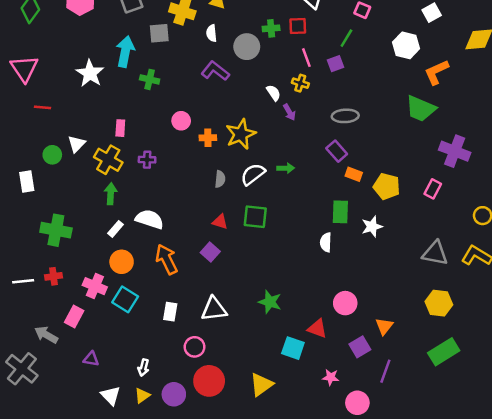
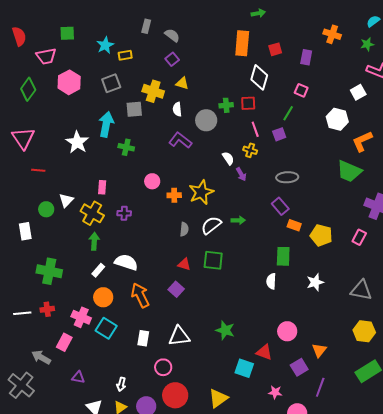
white star: (372, 227) -> (315, 282), moved

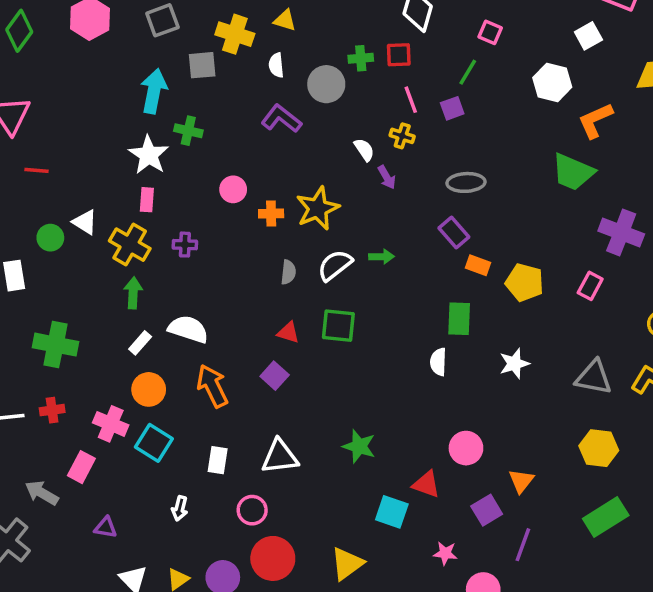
white star: (77, 142) -> (149, 155), moved
white triangle: (66, 200) -> (85, 222), turned -42
white arrow: (121, 384) -> (180, 508), moved

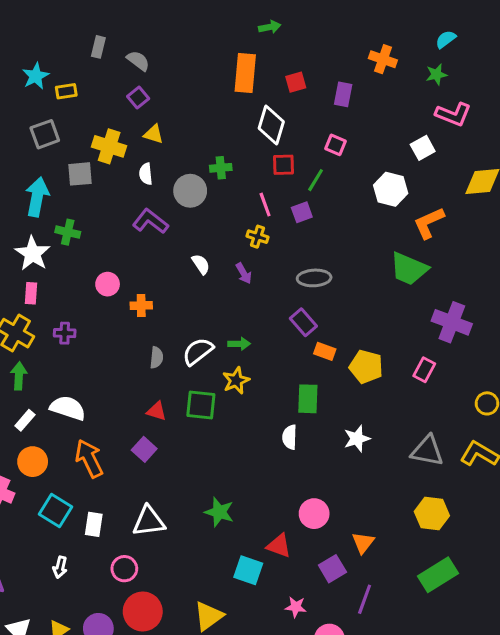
red square: (399, 55) -> (283, 165), moved
white semicircle: (364, 150) -> (201, 264), moved
yellow star: (318, 208) -> (236, 380), moved, size x0.7
cyan square: (154, 443) -> (56, 511), moved

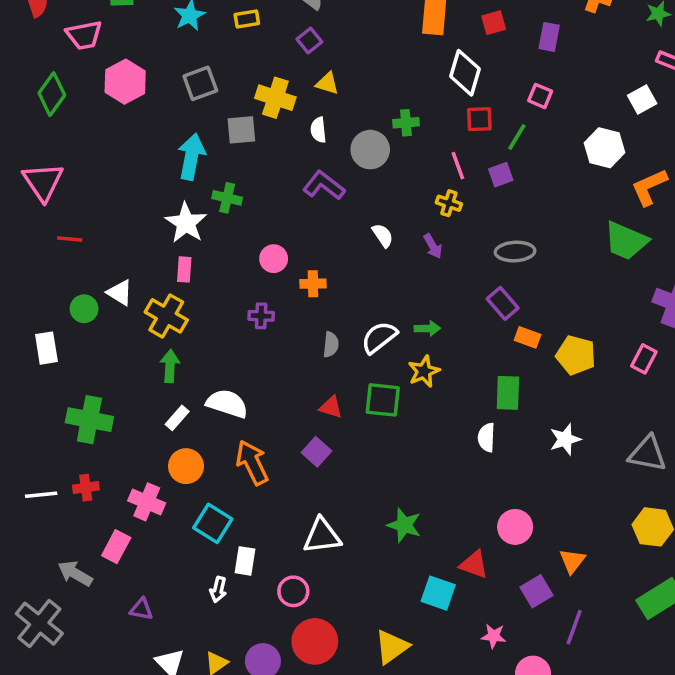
yellow rectangle: (66, 91) -> (247, 19), moved
purple cross: (65, 333) -> (261, 316), moved
white rectangle: (94, 524) -> (245, 561), moved

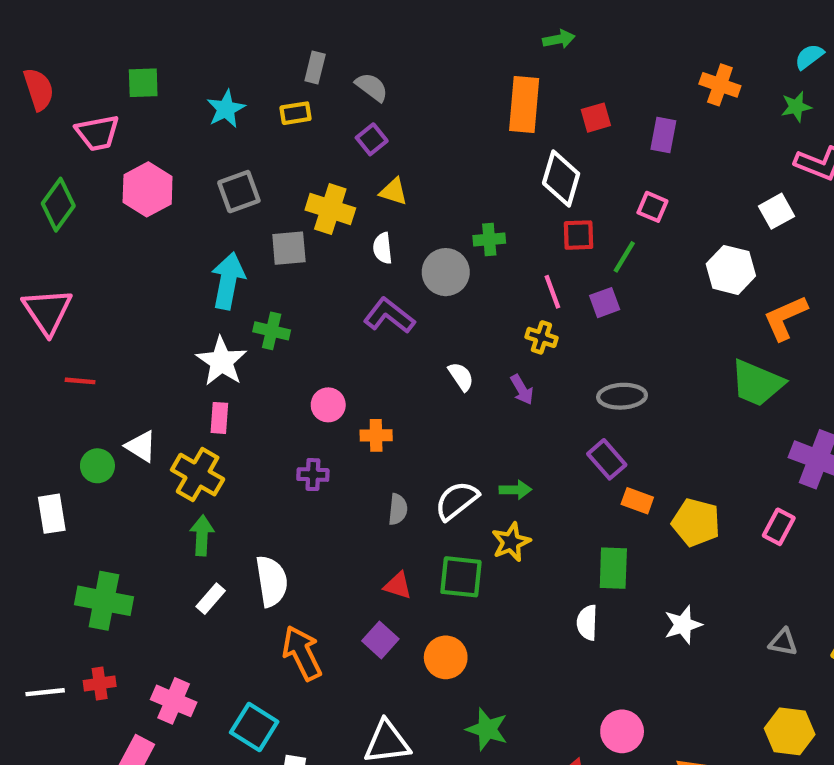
white semicircle: (227, 404) -> (272, 581), turned 63
gray triangle: (647, 454) -> (783, 642), size x0.6
orange circle: (186, 466) -> (446, 657), moved

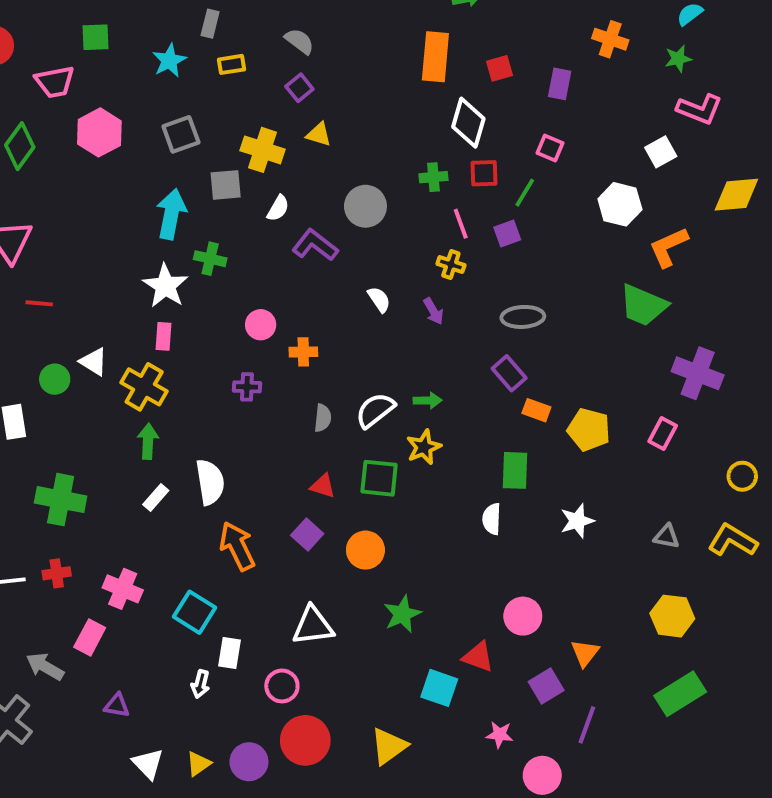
gray rectangle: (315, 67) -> (210, 24), moved
green cross: (489, 239) -> (433, 177), moved
white semicircle: (383, 248) -> (278, 208), moved, turned -144
green star: (487, 729) -> (402, 614), turned 30

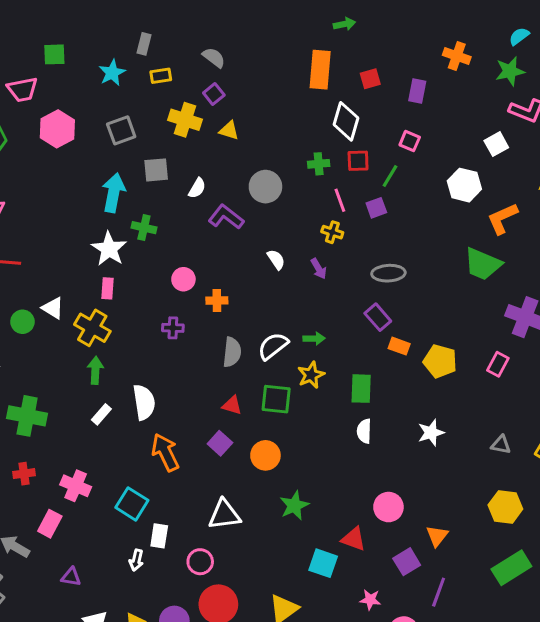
green star: (678, 59) -> (510, 71), size x1.4
yellow cross: (263, 150) -> (185, 120), moved
gray semicircle: (323, 418) -> (232, 352), size x1.4
green rectangle: (515, 470) -> (361, 389), moved

